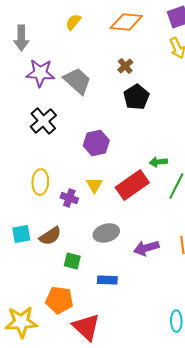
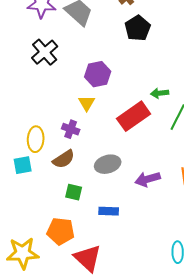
yellow ellipse: (40, 182) -> (36, 139), moved
yellow triangle: (94, 185) -> (87, 103), moved
brown semicircle: (50, 236) -> (64, 159), moved

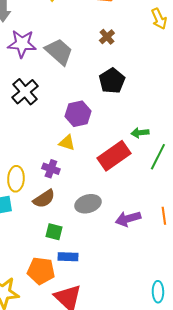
black pentagon: (138, 28) -> (112, 81), moved
yellow triangle: (87, 103) -> (67, 143), turned -42
blue rectangle: (109, 211) -> (68, 257), moved

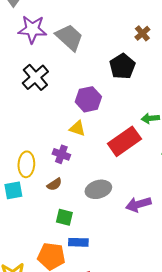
brown cross: (107, 37) -> (142, 33), moved
brown semicircle: (44, 199) -> (54, 184), size x0.7

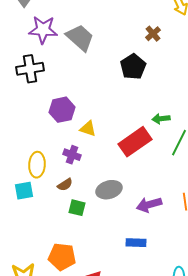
black cross: (35, 77) -> (30, 69), moved, turned 32
purple hexagon: (88, 99) -> (62, 110), moved
green square: (64, 217) -> (77, 208), moved
blue rectangle: (78, 242) -> (136, 243), moved

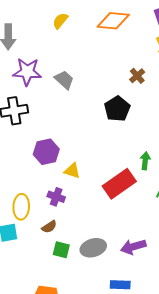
gray trapezoid: (80, 38) -> (64, 80), size x0.7
green arrow: (161, 119) -> (145, 161), turned 102
gray ellipse: (109, 190) -> (93, 248), moved

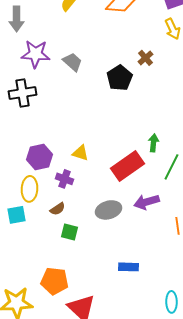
black pentagon: (117, 109) -> (120, 78), moved
purple hexagon: (46, 152) -> (40, 157), moved
purple arrow: (133, 247) -> (146, 202), moved
gray ellipse: (93, 248) -> (108, 210), moved

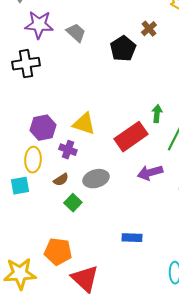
yellow triangle: (80, 153) -> (84, 124), size x1.4
gray ellipse: (108, 210) -> (96, 179), moved
green square: (70, 232) -> (73, 203), turned 30

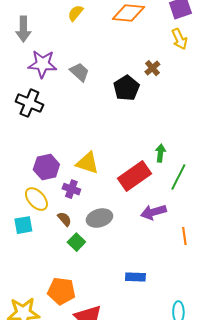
black cross: (26, 64) -> (29, 103), turned 32
yellow ellipse: (33, 160) -> (36, 199), turned -45
brown semicircle: (61, 180) -> (64, 219), turned -98

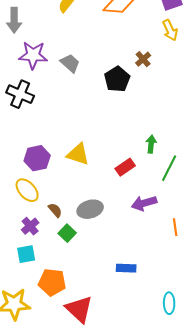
red rectangle: (134, 176) -> (125, 167), size x0.6
purple cross: (71, 189) -> (30, 226), moved, turned 30
cyan square: (23, 225) -> (26, 254), moved

